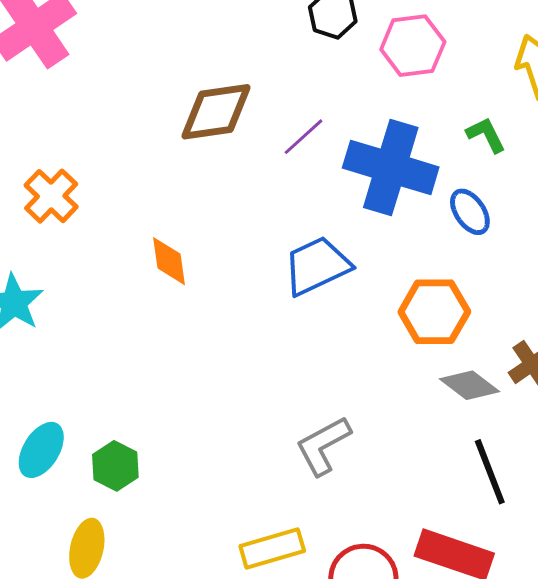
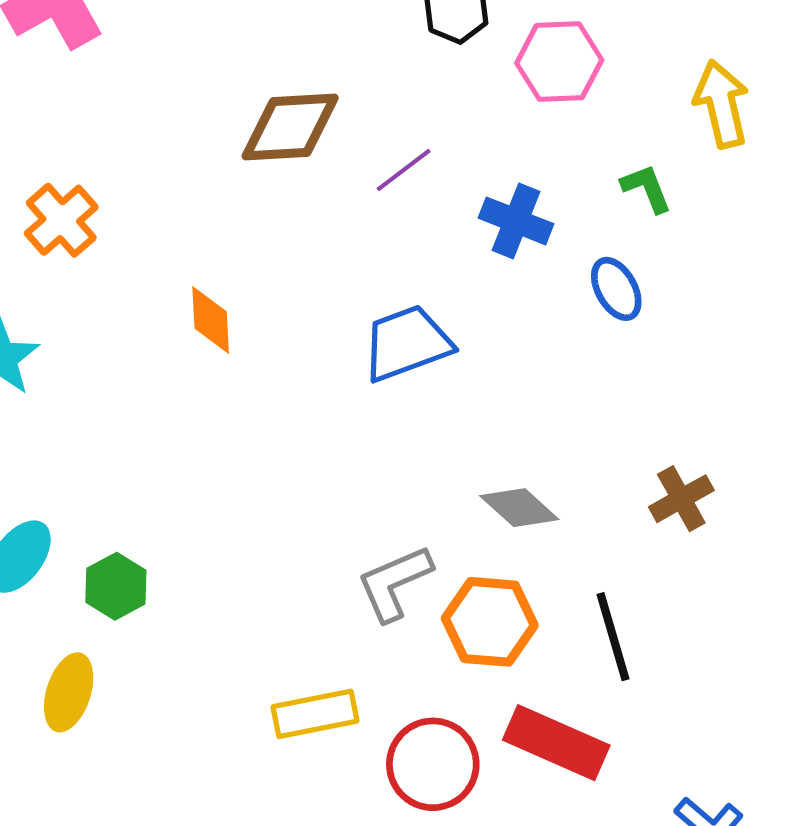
blue cross: (391, 168) -> (516, 221), size x0.6
orange hexagon: (434, 312) -> (490, 622), moved
gray diamond: (469, 385) -> (519, 508), moved

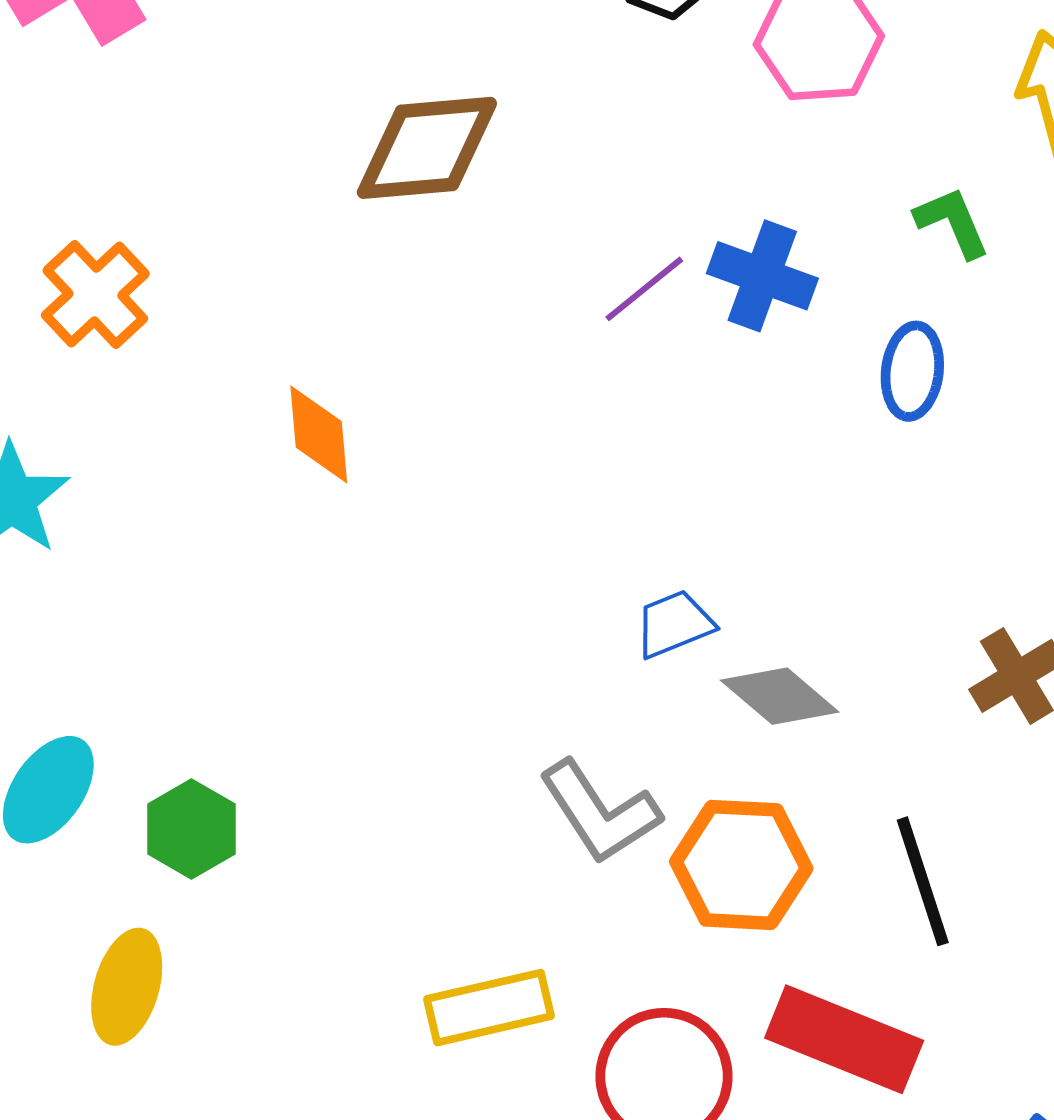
purple line: (404, 170) -> (644, 289), moved
blue ellipse: (616, 289) -> (912, 371), turned 38
blue trapezoid: (407, 343) -> (674, 624), moved, size x0.6
gray L-shape: (394, 583) -> (600, 812), turned -98

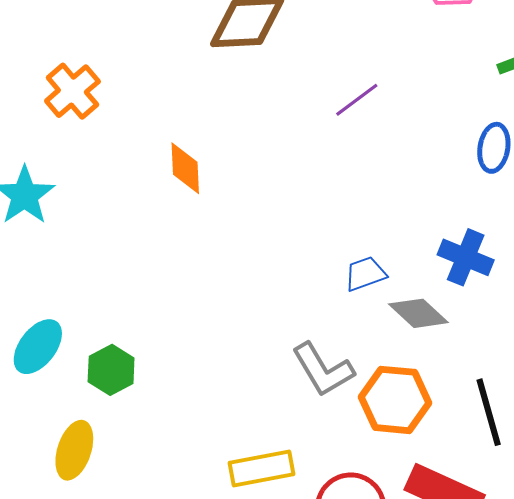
blue cross: (762, 276) -> (466, 257), moved

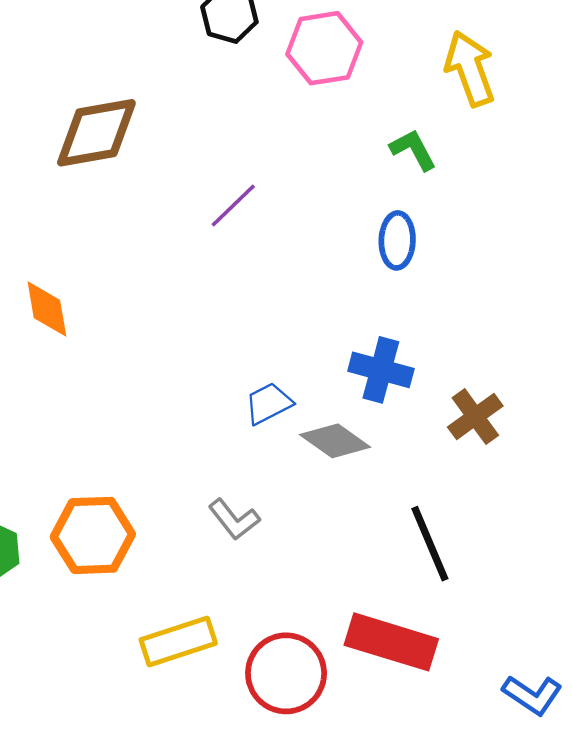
gray L-shape: (323, 370) -> (234, 519), size x0.7
orange hexagon: (395, 400) -> (93, 535), moved

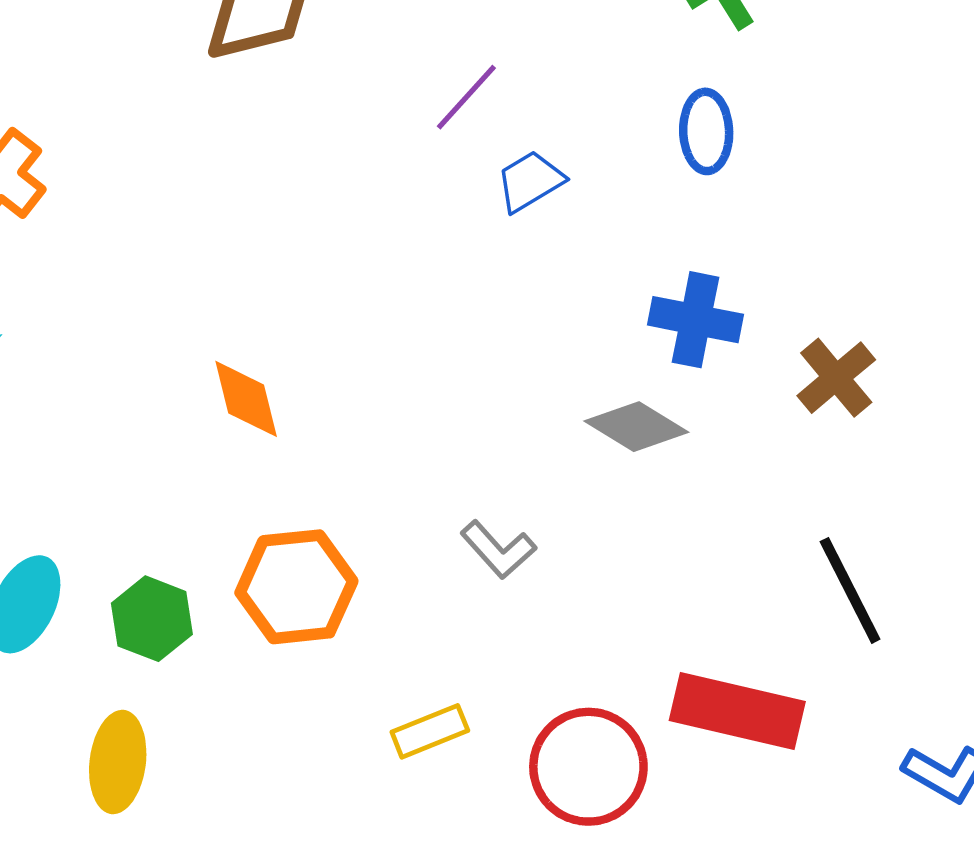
orange diamond: (47, 309) -> (246, 399), moved
blue trapezoid: (269, 403) -> (530, 181), moved
black line: (430, 544) -> (850, 590), moved
yellow rectangle: (178, 641) -> (430, 731), size x0.7

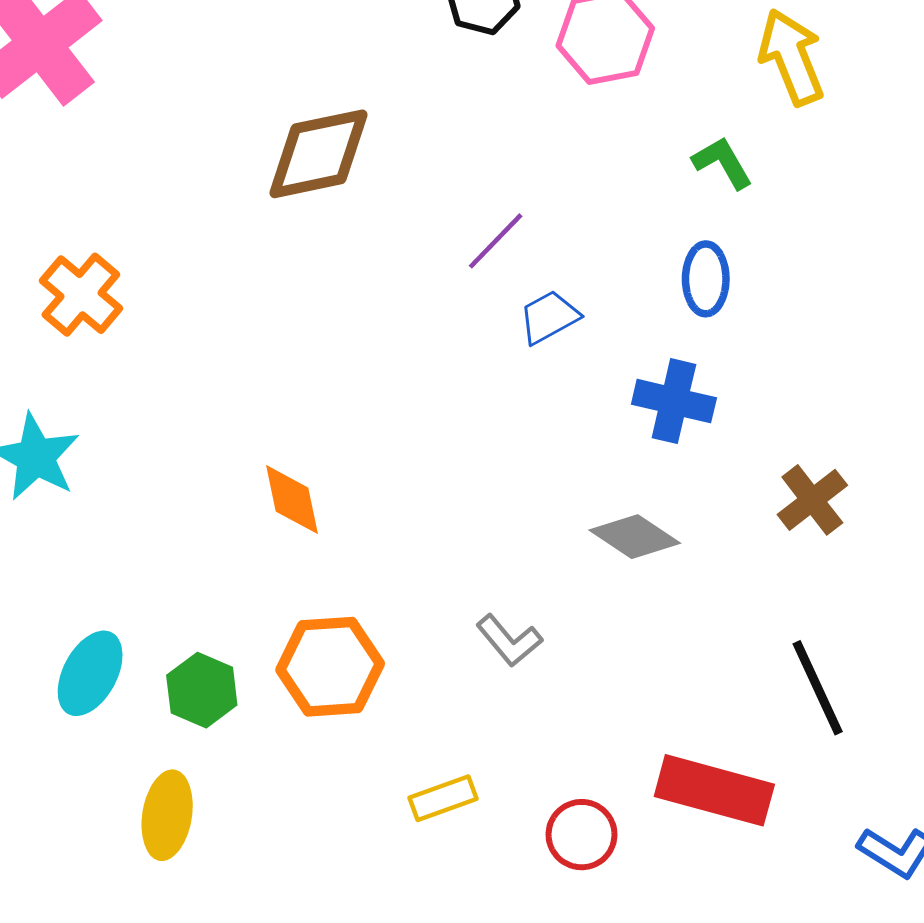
blue cross: (695, 320) -> (674, 401), moved
red circle: (588, 767) -> (582, 835), size x0.7

